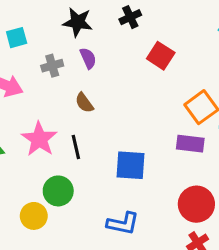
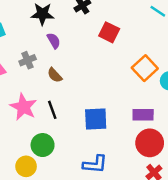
gray cross: (52, 66) -> (28, 60), moved
purple rectangle: (190, 144) -> (143, 115), moved

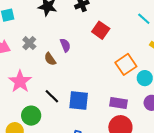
purple semicircle: (54, 41) -> (65, 45), moved
gray cross: (28, 60) -> (29, 43), turned -32
black line: (52, 110) -> (52, 96), moved, turned -35

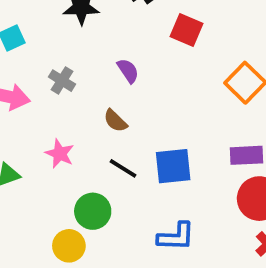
brown semicircle: (50, 59) -> (115, 121), moved
pink star: (20, 81) -> (60, 154), size x0.7

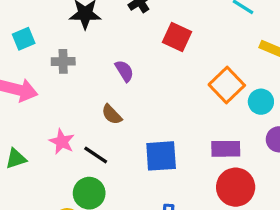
gray cross: (62, 81) -> (63, 61), moved, turned -35
black line: (123, 168) -> (96, 155), moved

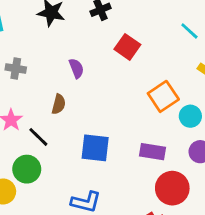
gray cross: (63, 61) -> (16, 69), moved
brown semicircle: (112, 114) -> (59, 104), turned -132
red circle: (236, 187) -> (172, 188), moved

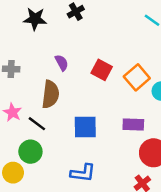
red square: (127, 47) -> (102, 70), moved
brown semicircle: (59, 104) -> (50, 94), size x1.6

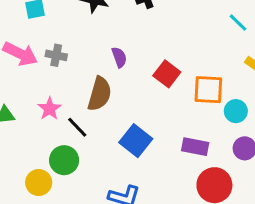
orange square: (137, 77) -> (208, 90), turned 35
blue square: (85, 127) -> (136, 141), turned 30

